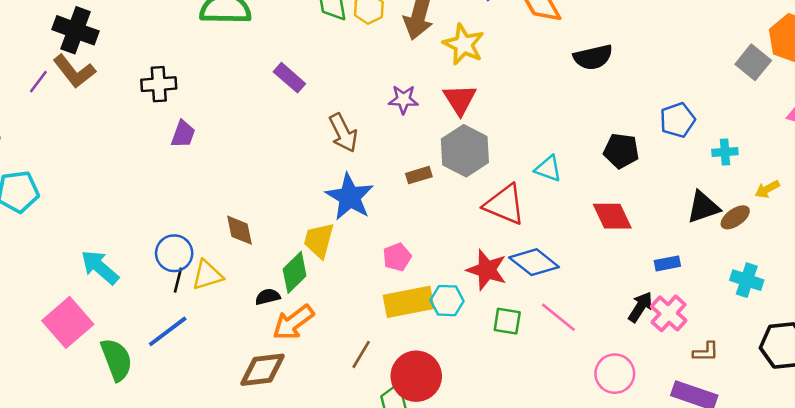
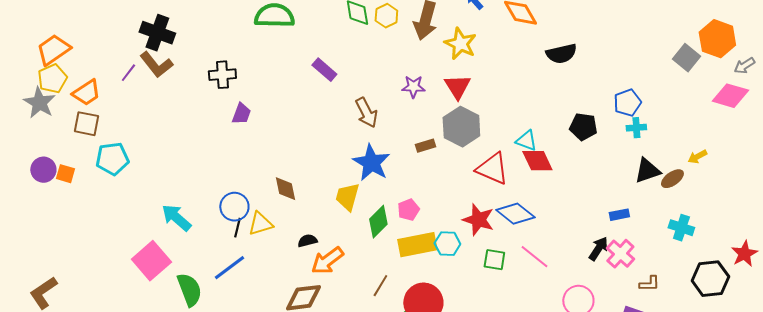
cyan cross: (725, 152) -> (636, 128), moved
red diamond: (612, 216) -> (537, 161), moved
green diamond: (295, 272) -> (378, 222), moved

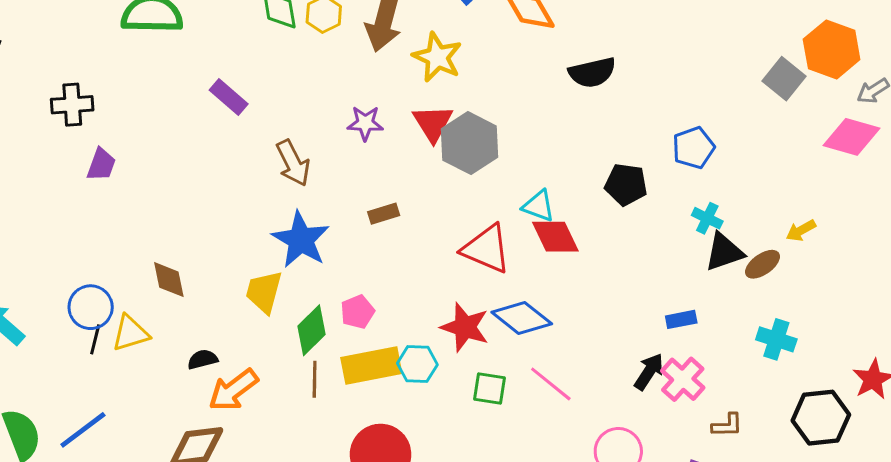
gray hexagon: (461, 127) -> (470, 143), moved
cyan cross: (636, 128) -> (707, 218), moved, turned 30
blue line: (229, 268) -> (83, 430), moved
brown line: (380, 286) -> (315, 379), moved, turned -30

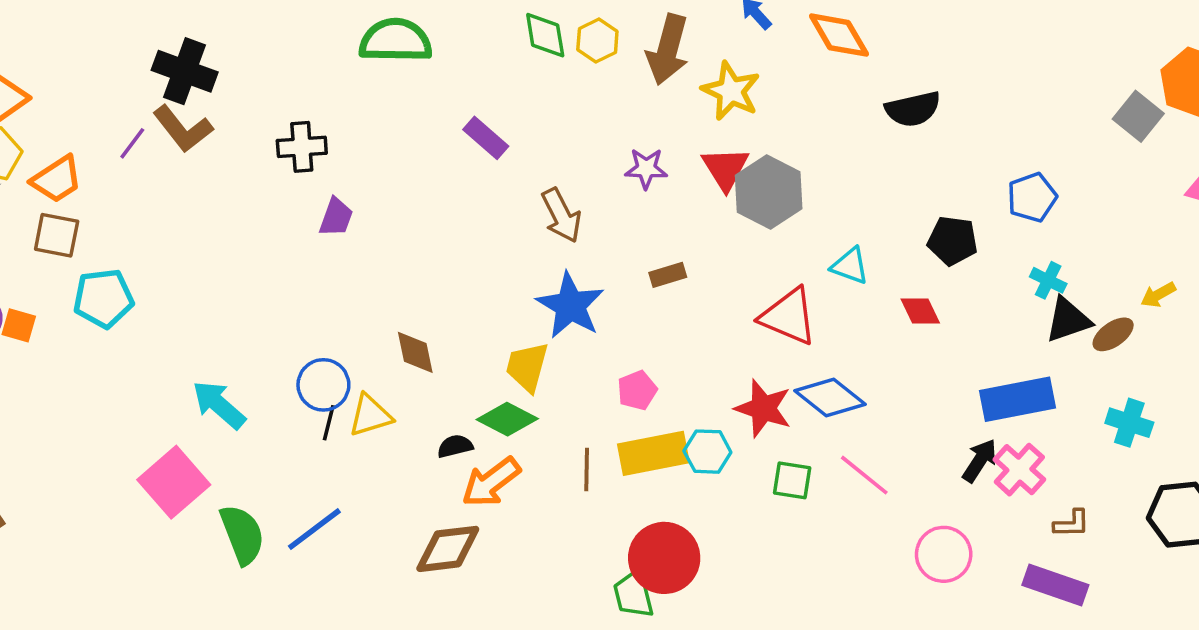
red diamond: (555, 237) -> (920, 311), moved, size x0.7
blue rectangle: (681, 319) -> (1018, 399), size x2.0
green diamond: (312, 330) -> (507, 419), moved, turned 72

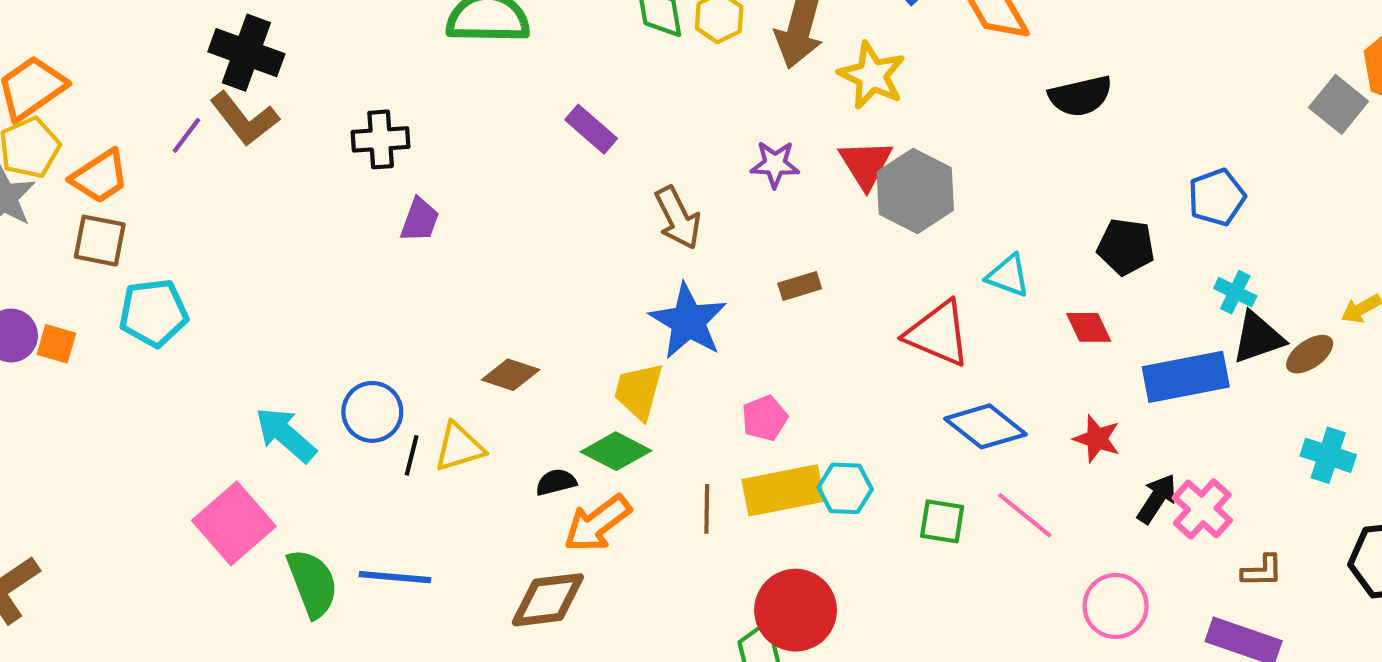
brown diamond: (415, 352) -> (511, 375), turned -60
blue circle: (323, 385) -> (372, 412), moved
blue rectangle: (1018, 399) -> (1186, 377), moved
red star: (763, 408) -> (1097, 439), moved, size x0.7
blue line: (314, 529) -> (395, 577), turned 42

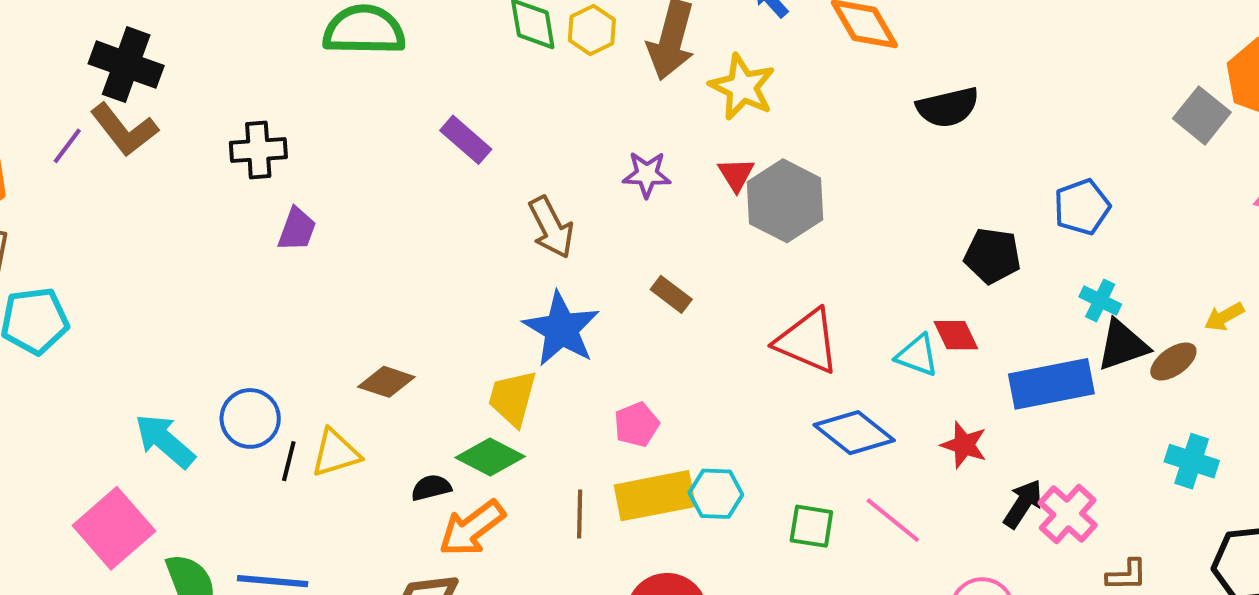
red triangle: (866, 164) -> (736, 174), size x0.7
cyan triangle: (1008, 276) -> (917, 355), moved
brown rectangle: (800, 286) -> (671, 294), turned 54

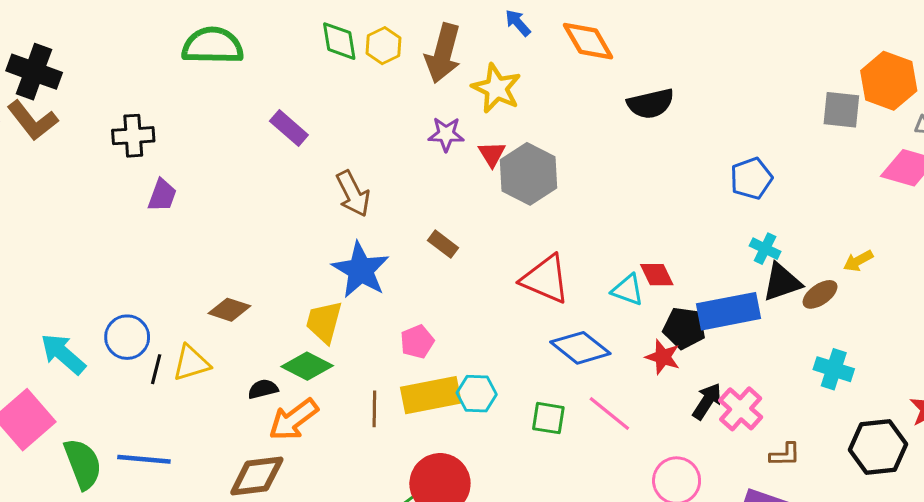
gray square: (1202, 115) -> (841, 110), turned -33
purple star: (647, 174) -> (446, 134), moved
black pentagon: (992, 256) -> (684, 328), moved

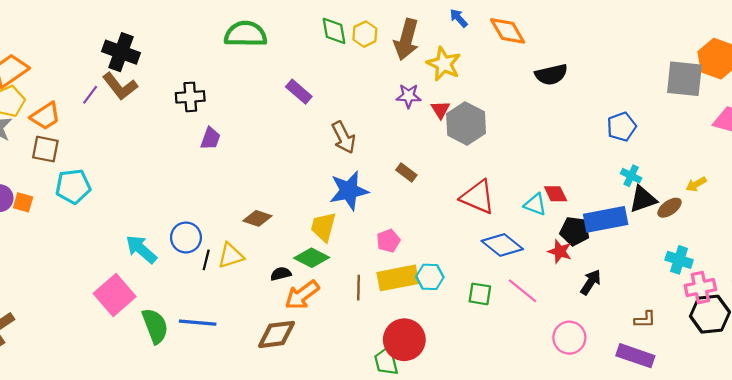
gray square: (841, 110) -> (684, 79), size x1.4
blue star: (361, 270) -> (349, 191), turned 30
pink cross: (741, 409) -> (700, 288), moved, turned 36

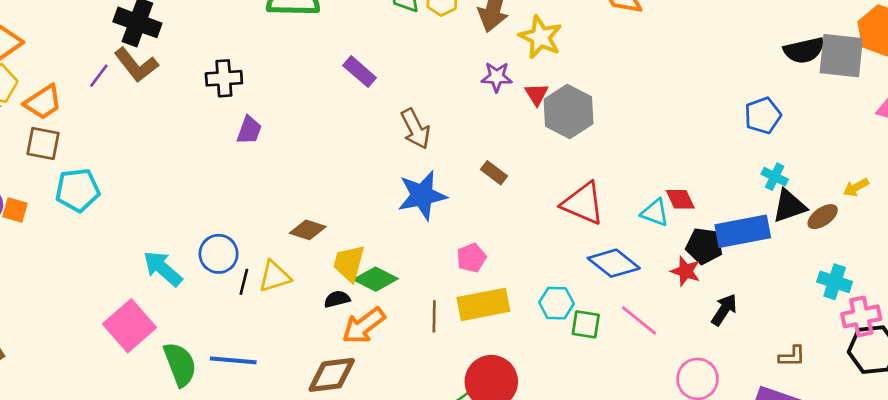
black semicircle: (551, 75) -> (804, 50), moved
yellow trapezoid: (323, 227) -> (349, 263), moved
cyan hexagon: (430, 277) -> (557, 303), moved

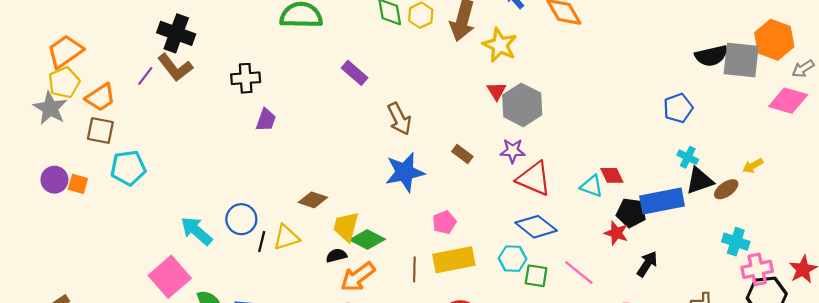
purple star: (497, 77) -> (513, 151), moved
blue diamond: (614, 263) -> (536, 227), moved

